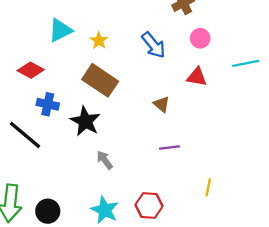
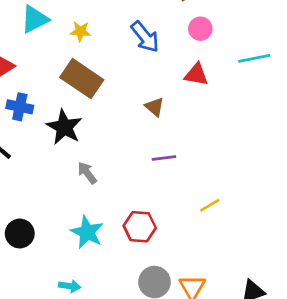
yellow star: (99, 41) -> (80, 31), turned -30
yellow line: (208, 187) -> (210, 205), turned 48

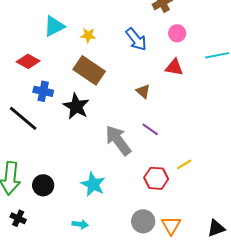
purple line: (164, 158) -> (150, 129), turned 42
gray arrow: (87, 173) -> (118, 140), moved, size x1.8
red hexagon: (140, 227) -> (156, 178), moved

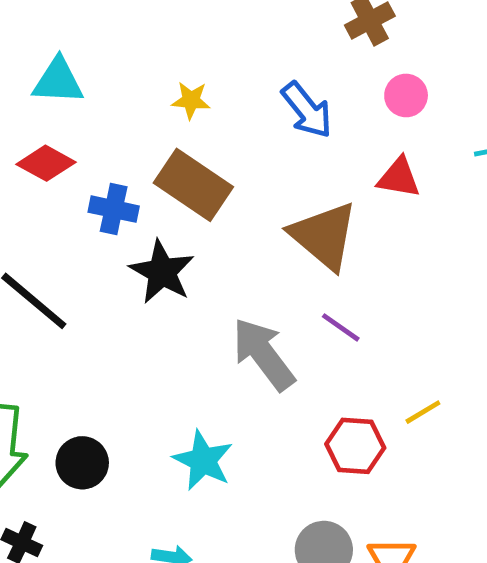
cyan triangle: (54, 26) -> (58, 81), moved, turned 30
blue cross: (43, 91) -> (114, 209), moved
brown triangle: (143, 91) -> (324, 236), size x2.0

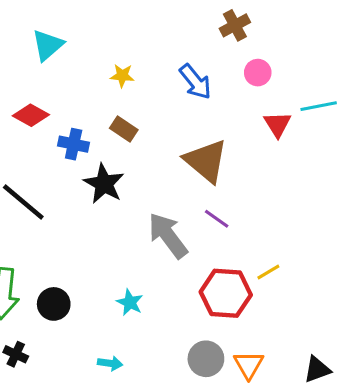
cyan triangle: (58, 81) -> (48, 45), moved, turned -44
red triangle: (399, 178) -> (278, 124), moved, turned 48
brown rectangle: (193, 185) -> (124, 129), size x0.6
red hexagon: (355, 446) -> (226, 293), size x1.4
cyan star: (203, 460) -> (130, 302), size x0.7

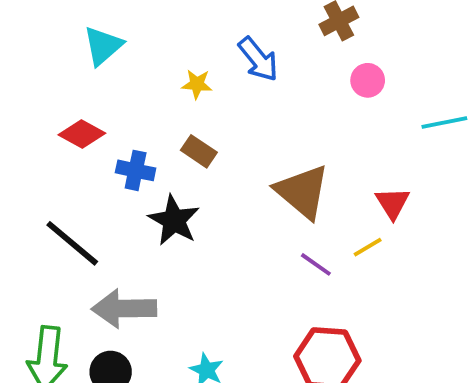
blue arrow: (195, 82) -> (258, 59), moved
red triangle: (278, 124) -> (393, 203), moved
gray arrow: (168, 235) -> (124, 309), moved, turned -54
yellow line: (268, 272) -> (368, 247), moved

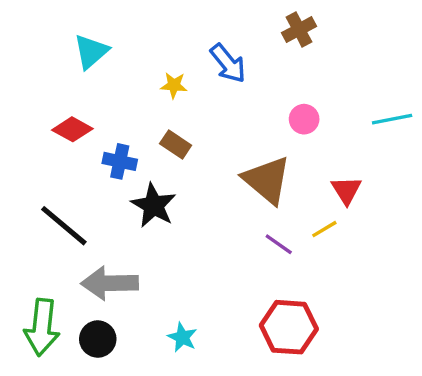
pink circle: (368, 80) -> (304, 119), moved

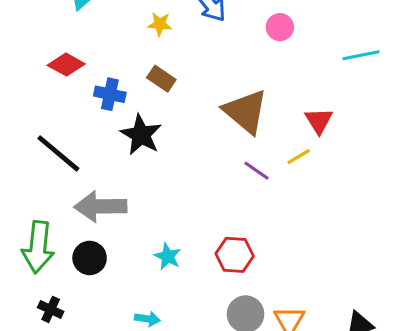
pink circle: (304, 119) -> (280, 27), moved
red hexagon: (289, 327) -> (235, 255), moved, size x0.7

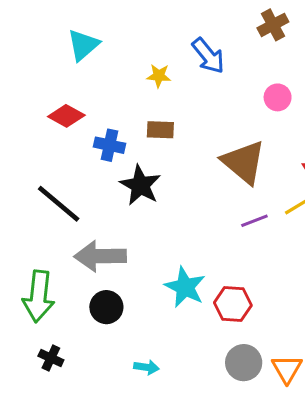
pink circle: (280, 27) -> (278, 97), moved
brown rectangle: (161, 79) -> (160, 130), turned -32
purple line: (256, 171) -> (254, 221), turned -56
cyan star: (168, 256) -> (185, 287), moved, size x1.5
black circle: (90, 258) -> (106, 307), moved

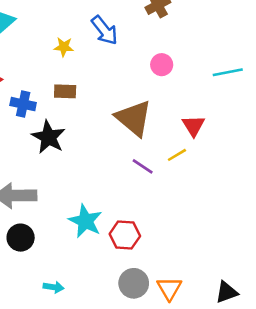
purple line: (254, 221) -> (143, 166), turned 55

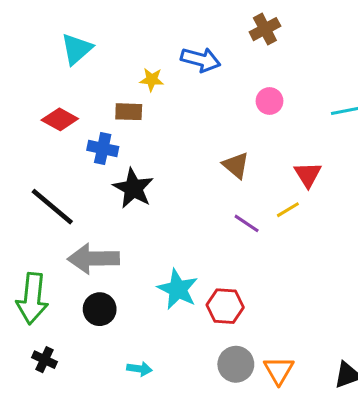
blue arrow: (104, 30) -> (201, 60), turned -36
brown rectangle: (65, 91) -> (129, 112), moved
brown triangle: (134, 118) -> (236, 165), size x0.6

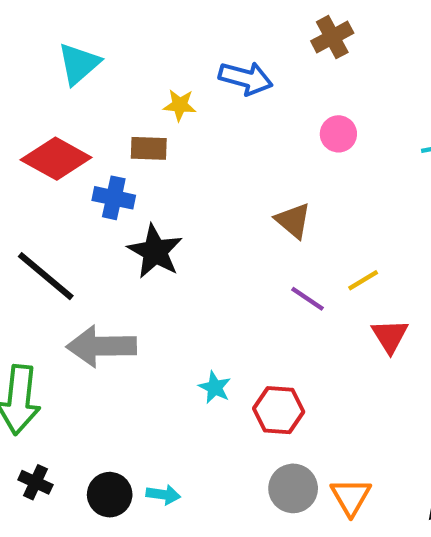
red diamond: (60, 119) -> (56, 159), size x1.4
red triangle: (308, 174) -> (390, 336), moved
cyan star: (178, 289) -> (215, 387), size x0.6
black circle: (100, 309) -> (110, 495), moved

